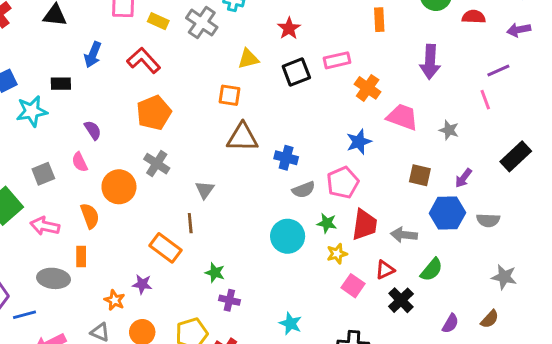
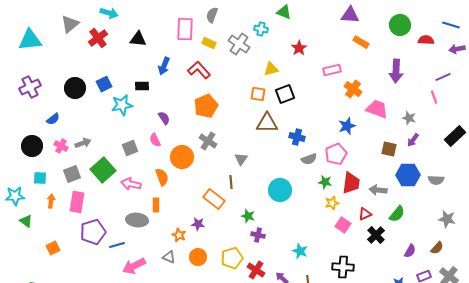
orange rectangle: (379, 20) -> (361, 42), turned -56
black square: (296, 72) -> (285, 94), moved
purple arrow: (463, 178) -> (413, 140), moved
cyan circle: (288, 236) -> (280, 190), moved

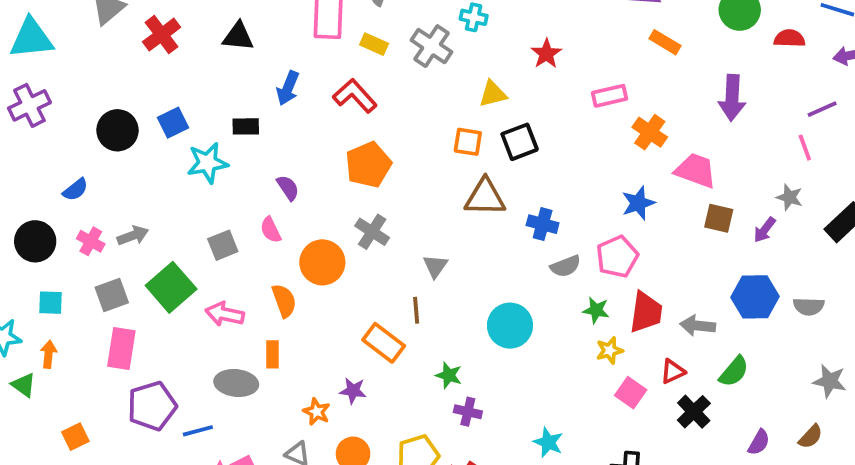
purple cross: (30, 87) -> (29, 105), moved
gray star: (409, 118) -> (789, 197), moved
brown square: (389, 149) -> (719, 218), moved
orange arrow: (51, 201) -> (49, 354), moved

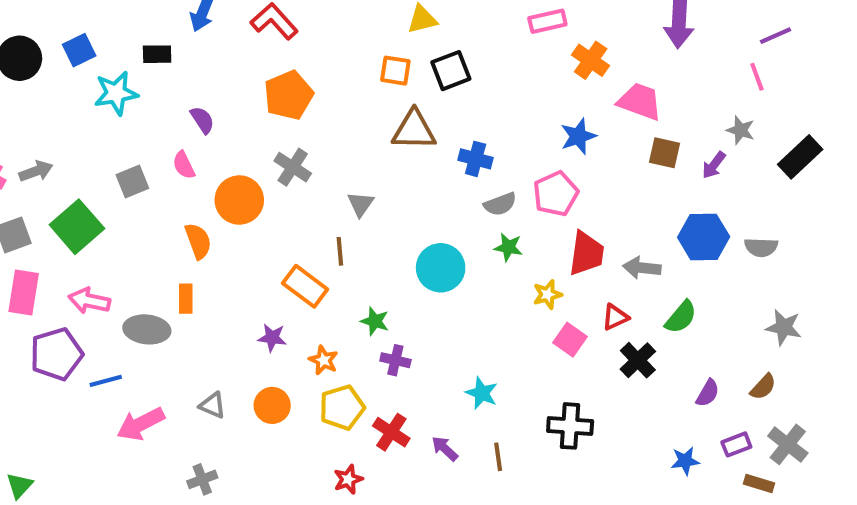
green star: (596, 310) -> (508, 247), moved
pink arrow: (225, 314) -> (89, 301), moved
orange star: (317, 412) -> (324, 360), moved

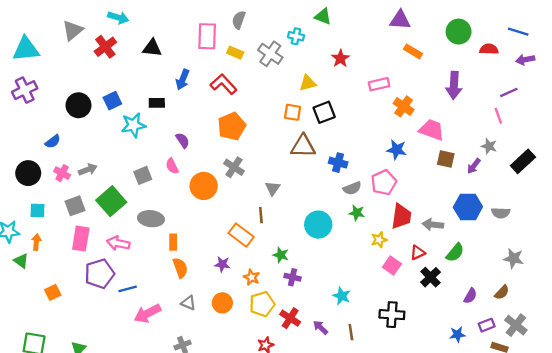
blue star: (578, 136) -> (397, 150), turned 30
orange semicircle: (198, 241) -> (180, 268), moved
gray ellipse: (147, 329) -> (151, 219), moved

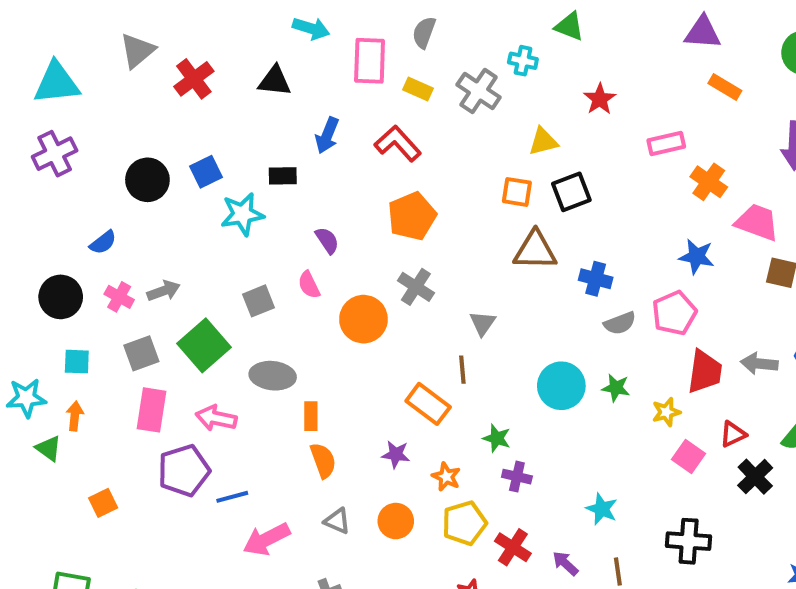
cyan arrow: (118, 18) -> (311, 28), moved
green star: (357, 213) -> (616, 388), moved
gray arrow: (433, 225) -> (759, 364), moved

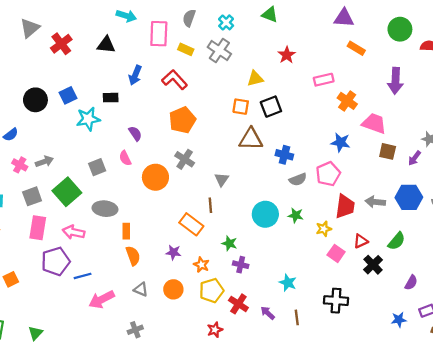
cyan cross: (523, 61) -> (226, 22), moved, turned 32

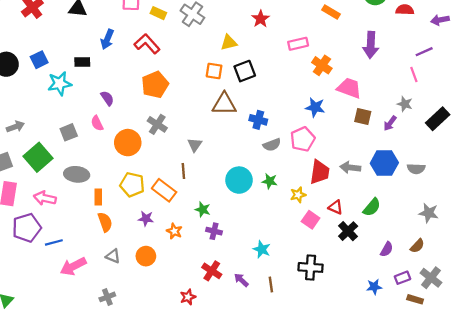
red triangle: (361, 241) -> (336, 207), turned 48
yellow pentagon: (212, 290) -> (132, 185), moved, turned 30

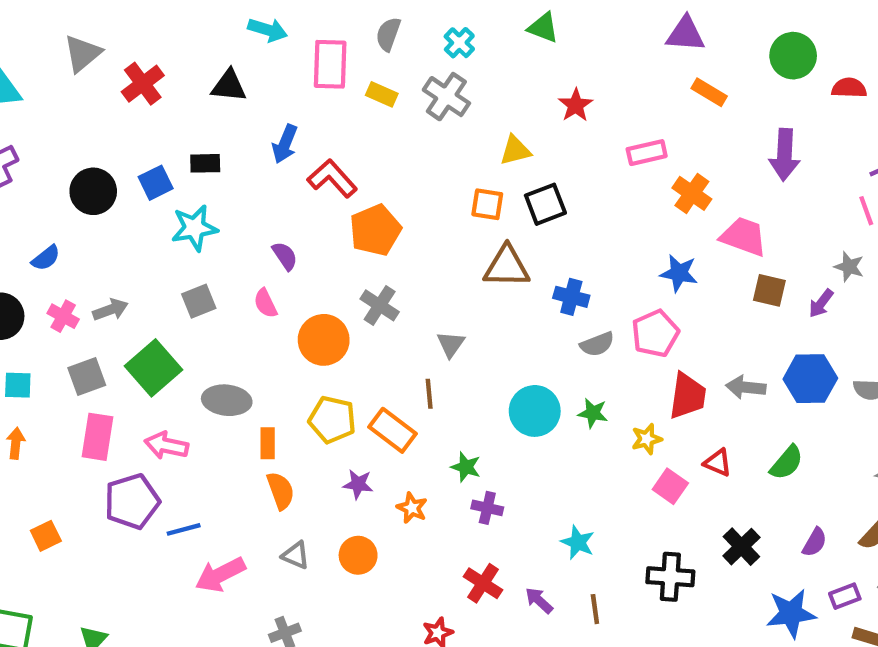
red L-shape: (147, 44) -> (332, 178), moved
black rectangle: (82, 62) -> (205, 163), moved
gray square: (69, 132) -> (199, 301), moved
black cross: (348, 231) -> (741, 547), moved
blue star: (374, 287) -> (791, 613), size x1.6

